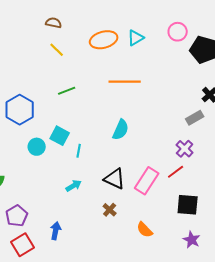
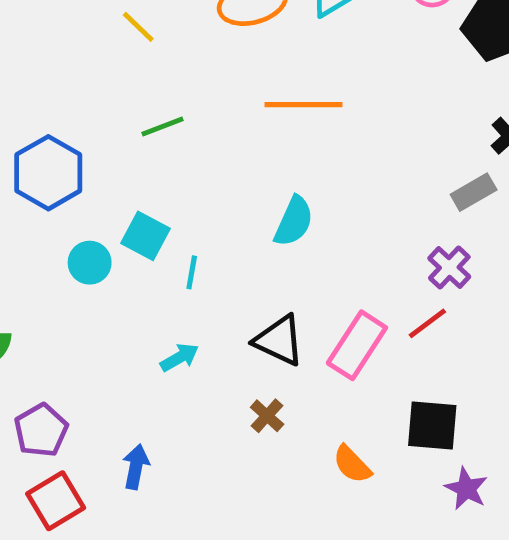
black square: (188, 205) -> (432, 425), moved

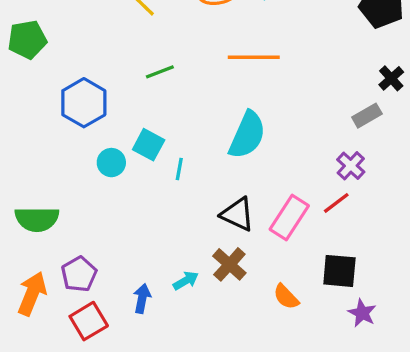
cyan semicircle: (294, 221) -> (247, 135), size x1.4
cyan arrow: (180, 357) -> (186, 281), moved
brown cross: (267, 416) -> (229, 264), size x1.5

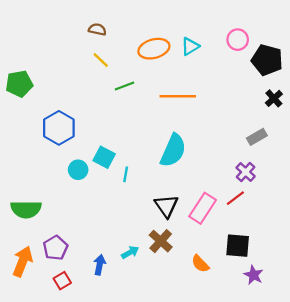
green line: (160, 72) -> (124, 86), moved
black cross: (391, 78) -> (274, 98), moved
black triangle: (238, 214) -> (166, 206), turned 30
red square: (89, 321) -> (62, 281), size x0.7

